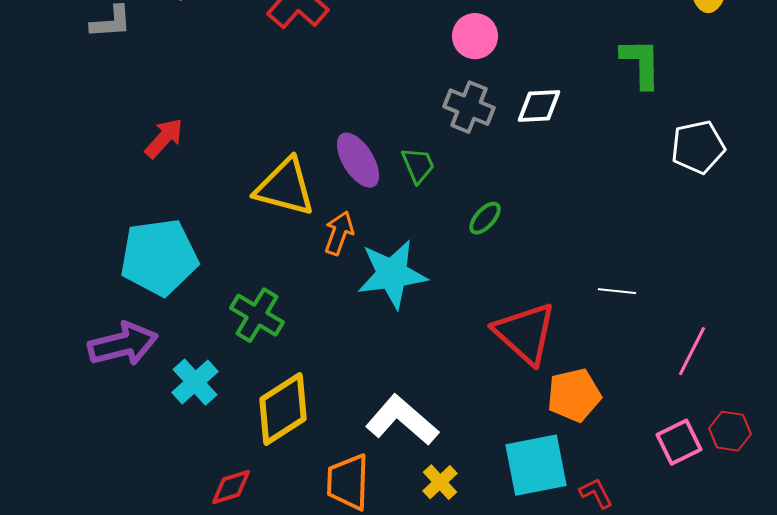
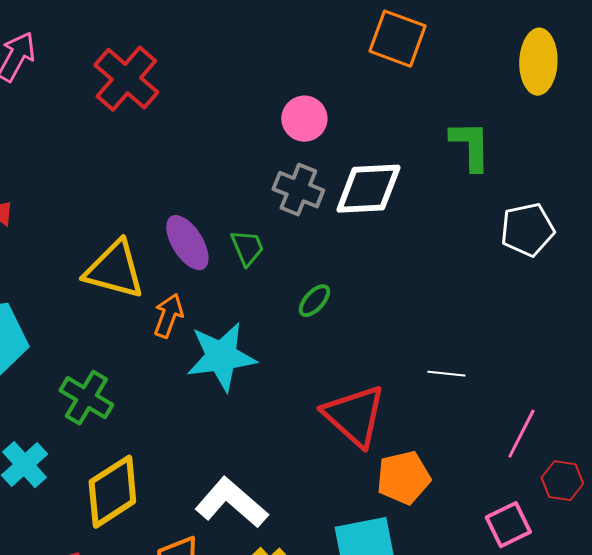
white diamond: (539, 106) -> (368, 189), size x1.5
red hexagon: (730, 431) -> (562, 481), moved

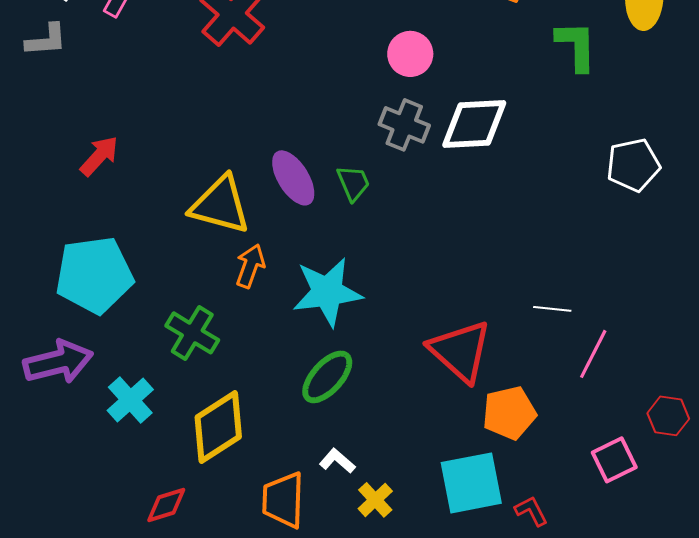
green L-shape: (470, 146) -> (576, 46), moved
green ellipse: (314, 301) -> (327, 377), moved, size x1.6
orange arrow: (168, 316) -> (250, 266), moved
pink line: (521, 434) -> (593, 354), moved
white L-shape: (231, 503) -> (337, 461), moved, size x0.5

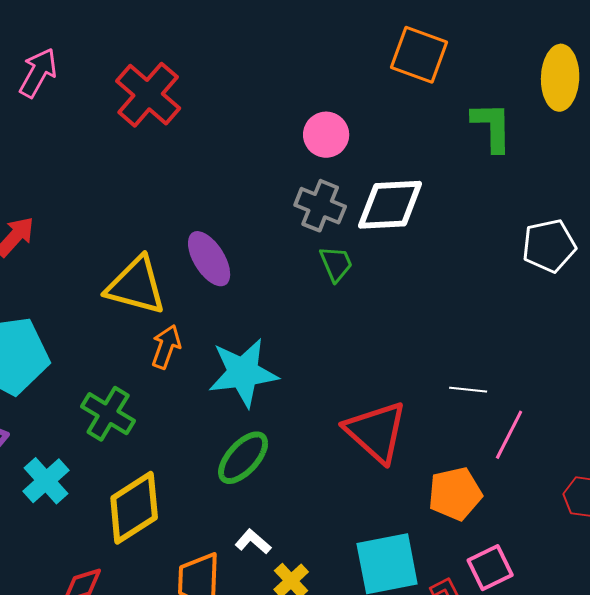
green trapezoid: (353, 183) -> (336, 264), moved
orange pentagon: (509, 413) -> (455, 494), moved
pink square: (614, 460) -> (490, 568), moved

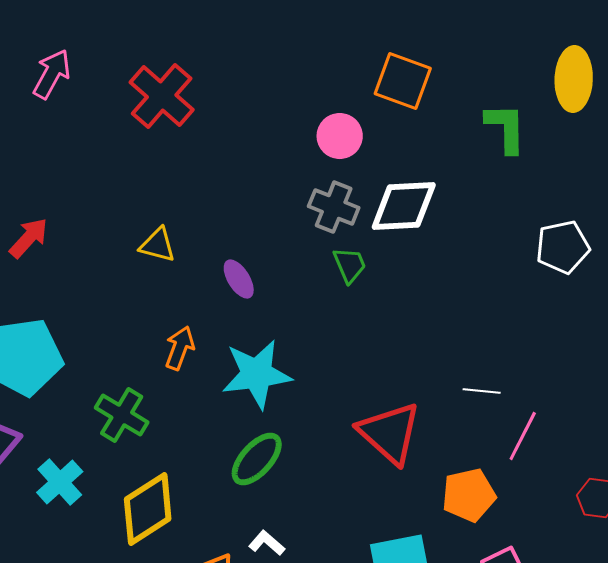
orange square: (419, 55) -> (403, 81), moved
purple ellipse: (209, 259) -> (239, 279), moved, size x0.7
yellow triangle: (136, 286) -> (158, 245), moved, size x0.6

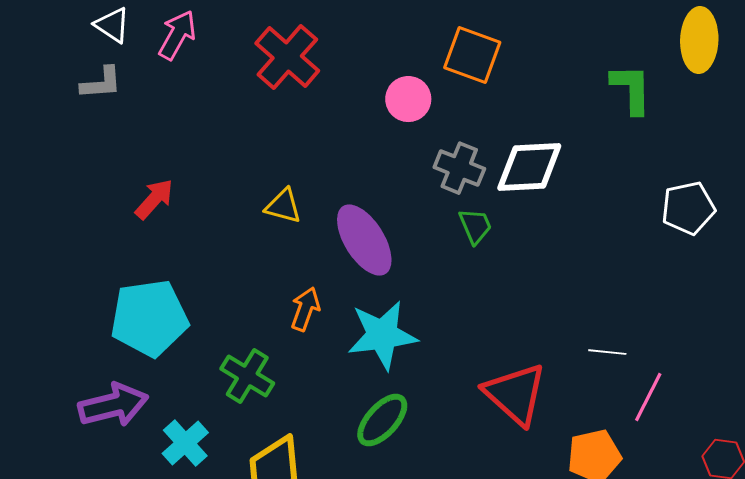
orange square: (403, 81) -> (472, 55), moved
pink circle: (340, 136) -> (408, 99), moved
purple ellipse: (239, 279) -> (364, 240), size x1.8

